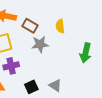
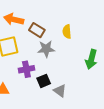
purple cross: (11, 66) -> (26, 69), moved
black square: (31, 87) -> (44, 81), moved

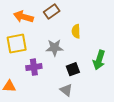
brown rectangle: (37, 30) -> (52, 12), moved, turned -70
black square: (44, 81) -> (73, 69), moved

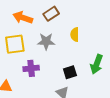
gray star: (54, 48) -> (46, 41), moved

